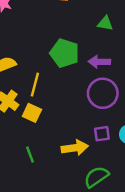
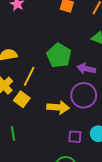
purple square: (102, 134) -> (75, 137), moved
yellow arrow: (75, 148) -> (58, 107), moved

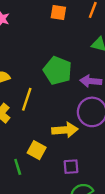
yellow square: (22, 99) -> (37, 150), moved
purple square: (75, 137) -> (71, 167), moved

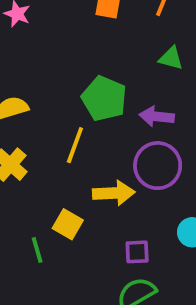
yellow line: (27, 99) -> (75, 145), moved
purple square: (71, 167) -> (137, 252), moved

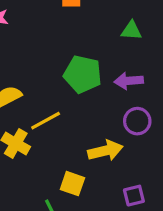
yellow line: (75, 145) -> (46, 121), moved, turned 52
purple circle: (158, 166) -> (137, 121), size x0.7

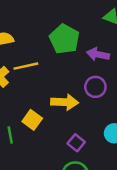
purple square: (134, 196) -> (76, 143), turned 36

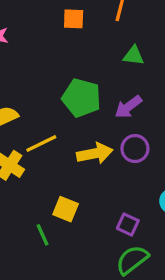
purple arrow: (98, 54) -> (128, 107), turned -35
yellow arrow: (65, 102) -> (95, 153), moved

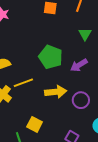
green triangle: (134, 56) -> (85, 34), turned 48
purple circle: (135, 149) -> (81, 100), moved

